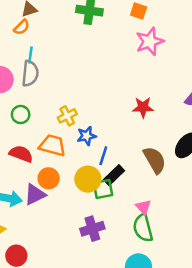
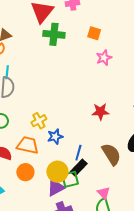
pink star: (150, 41) -> (104, 58), size x0.7
blue line: (103, 156) -> (78, 153), moved
purple triangle: (35, 194) -> (56, 188), moved

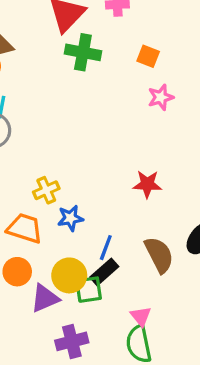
purple triangle: (56, 188) -> (45, 298), moved

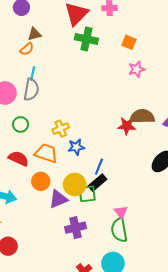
brown semicircle: (159, 255) -> (142, 116), moved, turned -65

